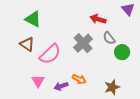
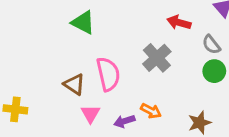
gray semicircle: (109, 38) -> (211, 45), moved
brown triangle: (27, 44) -> (74, 84), moved
pink semicircle: (50, 54) -> (108, 74), turned -60

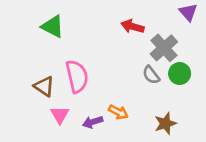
red arrow: (179, 22) -> (133, 26), moved
gray semicircle: (211, 45) -> (151, 75), moved
gray cross: (157, 58) -> (164, 48), moved

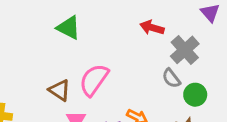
green circle: (180, 74) -> (195, 95), moved
pink semicircle: (77, 76) -> (94, 80), turned -132

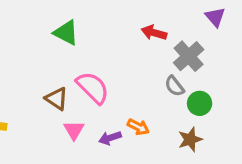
pink semicircle: (94, 80) -> (93, 88), turned 100

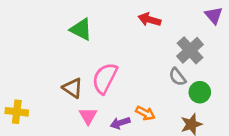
red arrow: (154, 33) -> (149, 20), moved
pink semicircle: (93, 88) -> (105, 78), turned -108

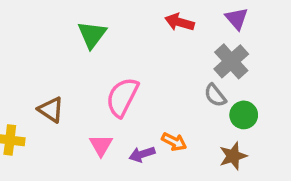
purple triangle: (214, 15) -> (237, 19), moved
green triangle: (81, 29) -> (92, 35), turned 40
brown triangle: (73, 88) -> (51, 110), moved

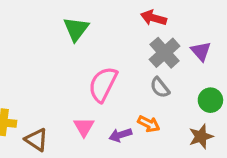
purple triangle: (237, 19) -> (201, 51), moved
gray cross: (231, 61) -> (165, 53), moved
gray semicircle: (215, 95) -> (160, 87), moved
brown triangle: (51, 110) -> (36, 140), moved

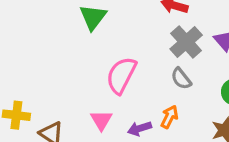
orange arrow: (149, 124) -> (169, 117), turned -90

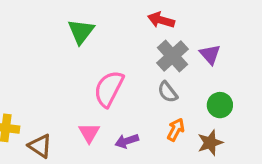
orange arrow: (169, 117) -> (176, 130), moved

